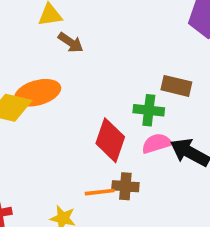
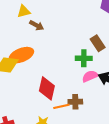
brown rectangle: (176, 86) -> (98, 43), turned 49
red diamond: (110, 140) -> (47, 88), moved

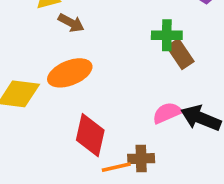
orange ellipse: (21, 55) -> (70, 73), moved
green cross: (84, 58) -> (167, 35), moved

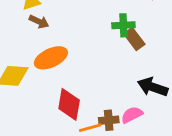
brown arrow: (71, 23) -> (39, 22), moved
pink semicircle: (167, 113) -> (132, 115), moved

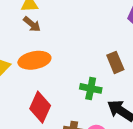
green cross: (123, 25) -> (91, 88), moved

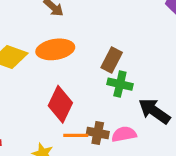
brown rectangle: (115, 62) -> (112, 60), moved, turned 48

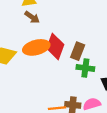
red diamond: (60, 104) -> (55, 46), moved

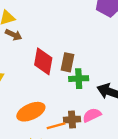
orange ellipse: (36, 47) -> (31, 112), moved

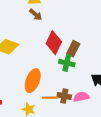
green cross: (79, 79) -> (67, 63), moved
orange ellipse: (31, 112) -> (33, 81), turned -60

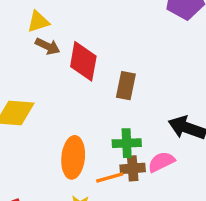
red diamond: (54, 43) -> (83, 61), moved
green cross: (67, 63) -> (127, 143), moved

